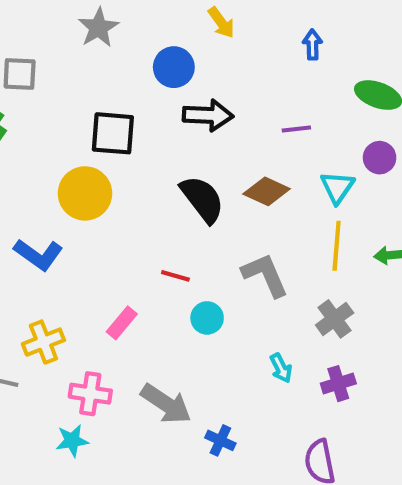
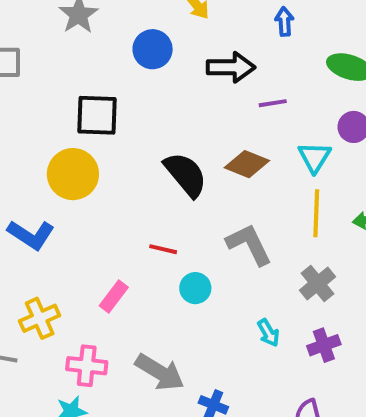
black arrow: (208, 115) -> (231, 67), moved

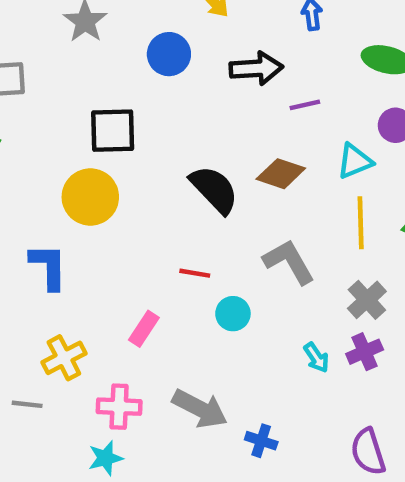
cyan triangle: (314, 157) -> (355, 161), turned 39
blue L-shape: (31, 235) -> (48, 267), turned -120
purple cross: (324, 345) -> (365, 352), moved

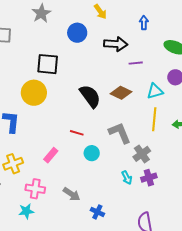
gray cross: (367, 300) -> (142, 154), moved
gray arrow: (200, 409) -> (72, 194), size x0.7

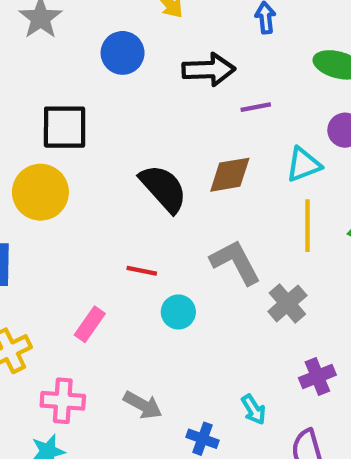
brown diamond: (121, 93) -> (230, 175), turned -30
cyan arrow: (127, 178) -> (254, 410), moved
purple cross: (149, 178) -> (317, 376), moved

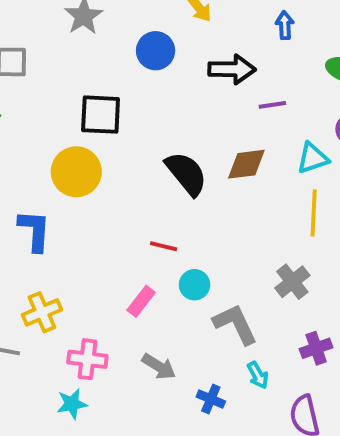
gray L-shape: (235, 262) -> (235, 324), moved
pink rectangle: (90, 324) -> (141, 301), moved

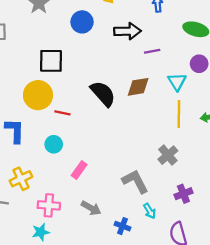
cyan triangle: (313, 158) -> (177, 82), turned -42
red line: (164, 246) -> (62, 113), moved
cyan circle: (195, 285) -> (54, 144), moved

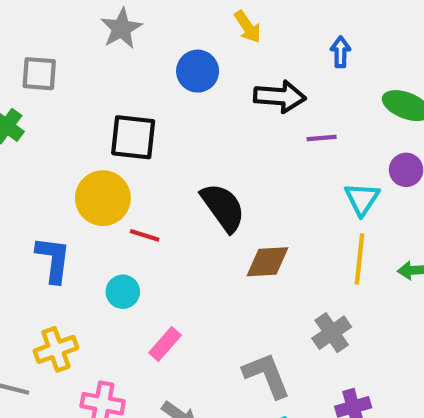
brown diamond: (138, 87) -> (267, 262), moved

